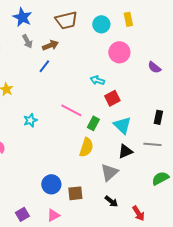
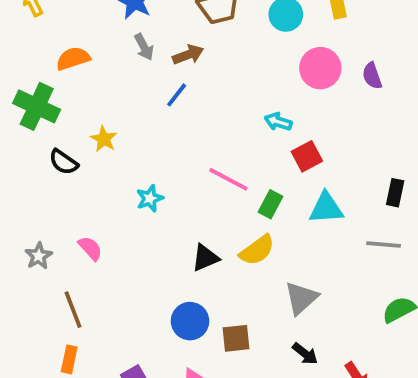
purple semicircle: (154, 67) -> (372, 76), moved, turned 32
cyan triangle: (122, 125) -> (326, 208), turned -48
yellow semicircle: (86, 147) -> (257, 250), turned 36
black triangle: (125, 151) -> (205, 258), moved

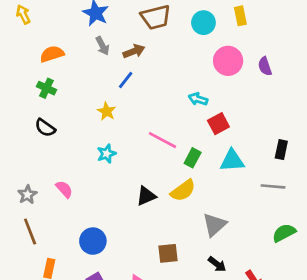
green cross: (37, 106) -> (46, 88), moved, size x0.6
yellow star: (104, 139) -> (107, 111), moved
brown line: (73, 310) -> (30, 231), moved
blue circle: (190, 321) -> (93, 241), moved

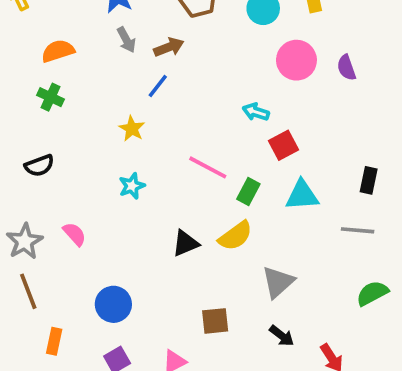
black semicircle: (45, 128) -> (39, 166), moved, turned -55
gray star: (27, 195) -> (25, 241), size x1.4

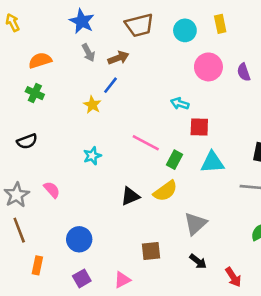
yellow star: (132, 129) -> (92, 105), moved
red square: (284, 145) -> (199, 127), turned 30

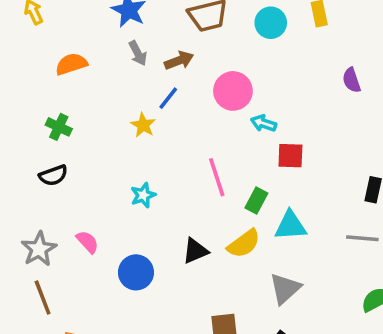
pink circle: (208, 67) -> (233, 91), moved
green cross: (35, 93) -> (59, 127), moved
pink line: (146, 143) -> (217, 177), turned 44
cyan triangle: (212, 162) -> (290, 226), moved
blue circle: (79, 239) -> (136, 272), moved

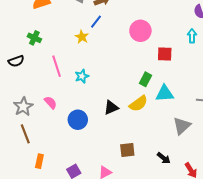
pink circle: (233, 91) -> (140, 31), moved
cyan arrow: (264, 123) -> (192, 36), moved, turned 72
black semicircle: (53, 175) -> (16, 61), moved
pink line: (217, 177) -> (57, 66), moved
gray triangle: (285, 289) -> (182, 126), moved

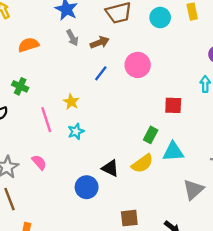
blue line: (96, 22) -> (101, 73), moved
pink circle: (140, 31) -> (138, 65), moved
yellow star: (82, 37) -> (71, 102), moved
black triangle: (111, 108) -> (110, 168), turned 49
blue circle: (78, 120) -> (87, 187), moved

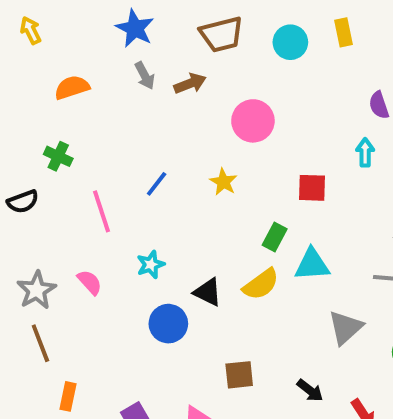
blue line: (101, 73) -> (157, 184), moved
yellow star: (71, 102) -> (223, 182), moved
cyan star: (76, 131) -> (151, 265), moved

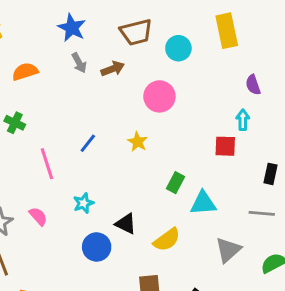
yellow rectangle: (344, 32) -> (227, 31), size x1.6
cyan circle: (290, 42) -> (178, 48), moved
red square: (312, 188) -> (225, 146), moved
yellow semicircle: (261, 284) -> (167, 240), moved

